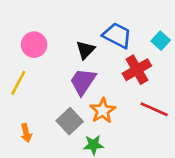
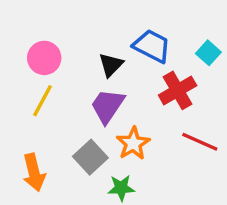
yellow line: (18, 83) -> (43, 101), moved
orange arrow: (26, 133) -> (34, 172), size x1.5

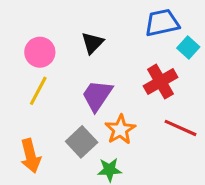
blue trapezoid: (152, 46) -> (162, 23), moved, turned -39
black triangle: (111, 65) -> (92, 43), moved

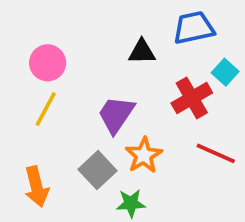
black triangle: (92, 43) -> (142, 52), moved, turned 45
cyan square: (188, 48) -> (225, 72), moved

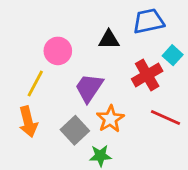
pink circle: (48, 63) -> (58, 51), moved
orange arrow: (37, 187) -> (28, 122), moved

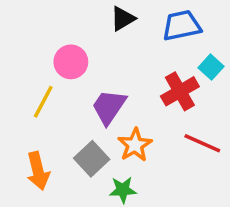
black triangle: (109, 40) -> (123, 19), moved, turned -30
orange arrow: (28, 122) -> (38, 171), moved

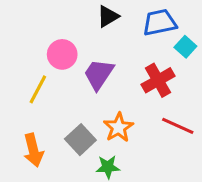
cyan square: (211, 67) -> (185, 47), moved
purple trapezoid: (109, 107) -> (99, 74), moved

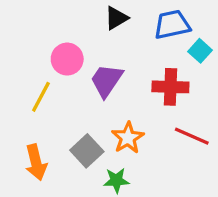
red cross: (158, 80) -> (170, 87), turned 32

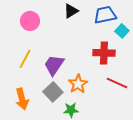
pink circle: (67, 59) -> (30, 21), moved
purple trapezoid: (107, 80) -> (54, 65), moved

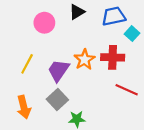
pink circle: (30, 21) -> (44, 23), moved
orange star: (78, 84) -> (84, 60), moved

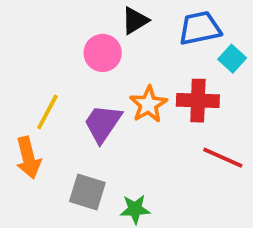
pink circle: (44, 23) -> (103, 53), moved
gray square: (57, 100) -> (87, 192), moved, turned -30
orange arrow: (24, 107) -> (28, 158), moved

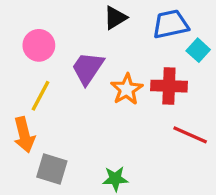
pink circle: (103, 53) -> (39, 45), moved
purple trapezoid: (103, 123) -> (88, 68), moved
gray square: (87, 192) -> (52, 169), moved

